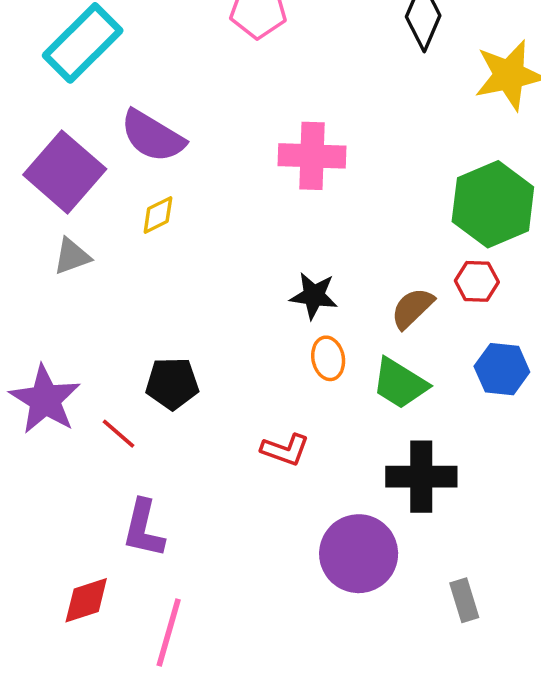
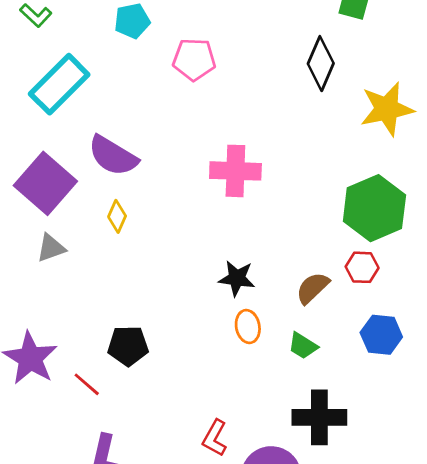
yellow diamond: (158, 215) -> (117, 216), turned -40
green trapezoid: (400, 383) -> (303, 346), size x0.7
red L-shape: (285, 450) -> (215, 438), moved, turned 99

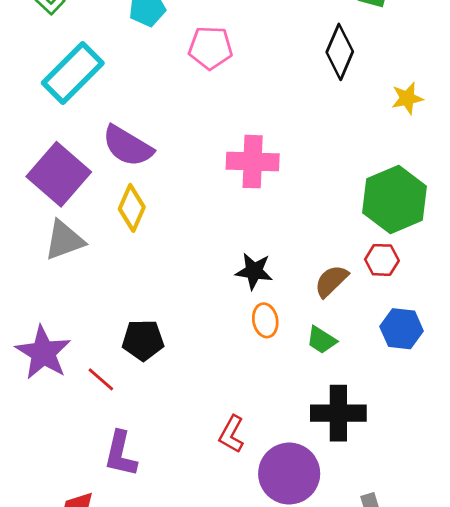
yellow star: (387, 109) -> (407, 98), size x0.6
yellow diamond: (117, 216) -> (132, 208), size x1.4
gray triangle: (51, 248) -> (64, 240), size x1.4

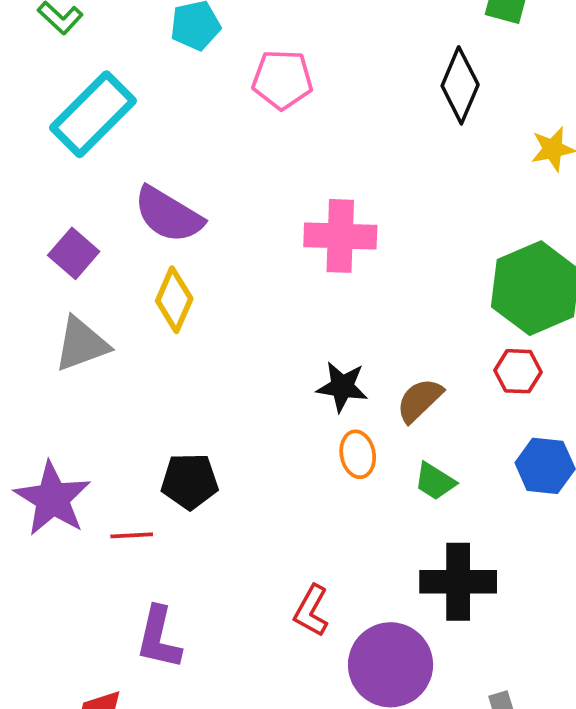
purple square: (59, 174) -> (74, 253), size x0.6
brown semicircle: (331, 281) -> (419, 400), moved
red line: (101, 379) -> (132, 535), turned -44

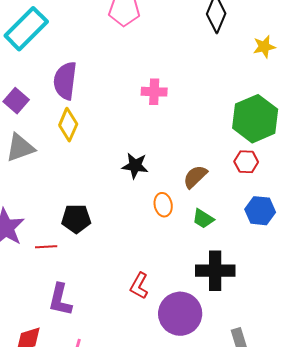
purple semicircle: (168, 215) -> (65, 81), turned 66
pink cross: (340, 236) -> (154, 92), size x0.7
black star: (342, 387) -> (135, 166), moved

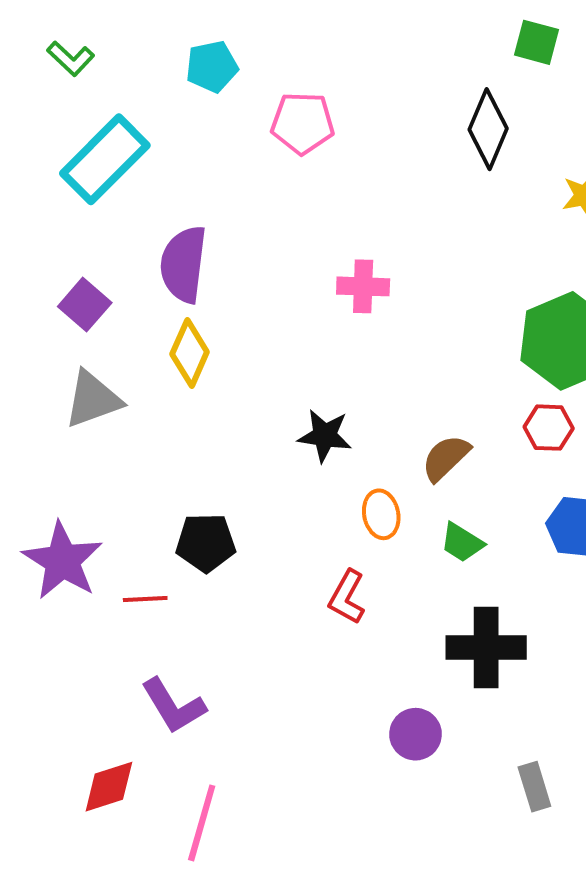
red L-shape: (139, 286) -> (347, 597), moved
purple L-shape: (60, 300) -> (173, 706), turned -44
purple circle: (180, 314) -> (415, 734), size x0.6

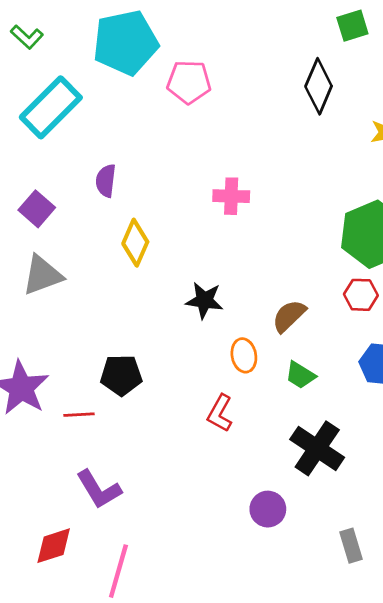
green square: (537, 42) -> (352, 26), turned -32
cyan pentagon: (212, 67) -> (126, 43), size x1.8
purple semicircle: (184, 264) -> (106, 181), size x0.6
yellow diamond: (190, 353) -> (135, 243), moved
black cross: (486, 647) -> (317, 448), turned 34

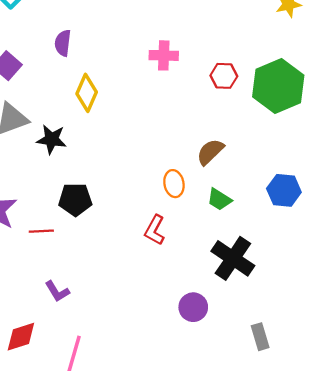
red hexagon: (361, 295) -> (224, 76), moved
black star: (204, 300) -> (51, 139), moved
purple L-shape: (99, 489) -> (57, 291), size x0.7

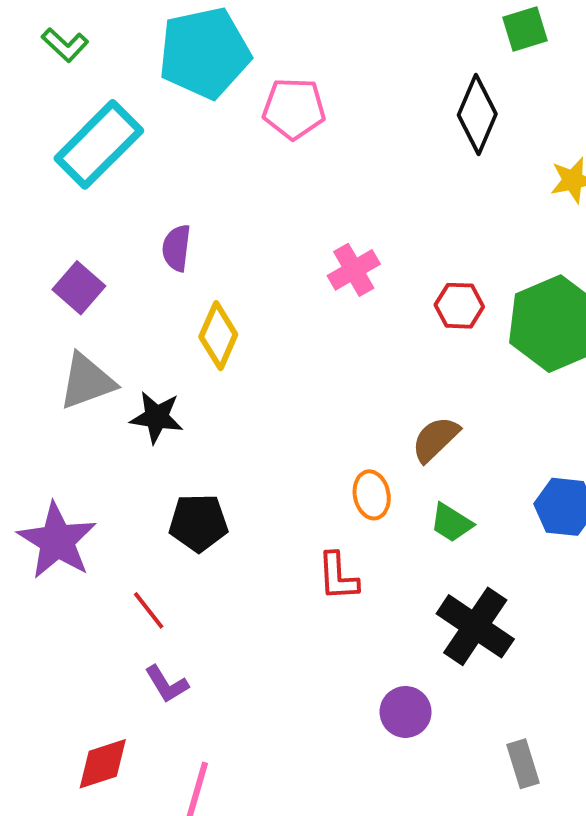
pink cross: (164, 55) -> (354, 270), turned -32
red L-shape: (155, 230) -> (338, 577), turned -32
red line: (41, 231) -> (149, 610), moved, turned 55

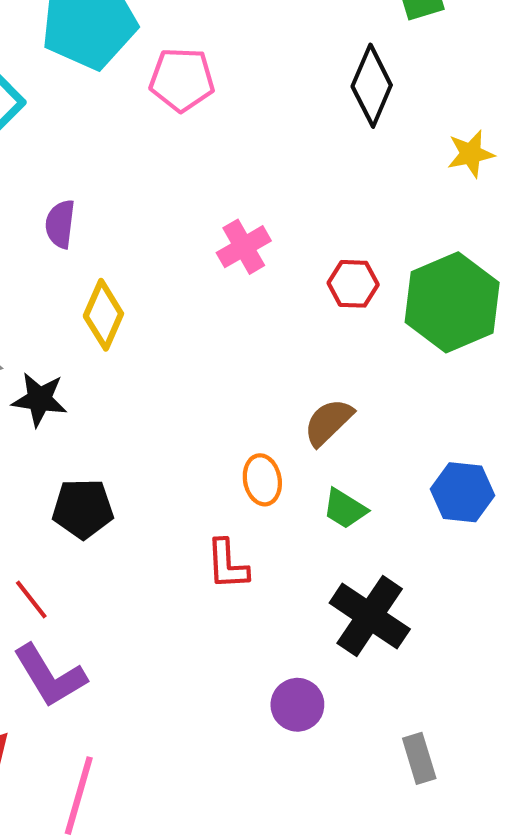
purple L-shape: (167, 684) -> (50, 676), size x1.6

